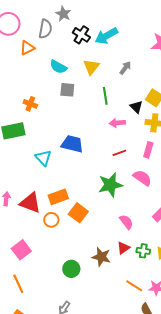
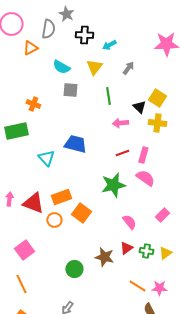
black cross: (81, 35) -> (84, 35), turned -30
cyan arrow: (106, 36) -> (109, 45), moved, size x0.6
pink rectangle: (148, 150) -> (143, 155), moved

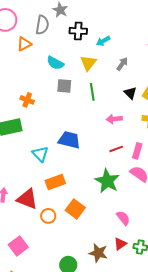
green line: (108, 96) -> (92, 92), moved
black triangle: (139, 107) -> (130, 93), moved
green star: (113, 185) -> (107, 181), turned -30
orange rectangle: (61, 197) -> (55, 182), moved

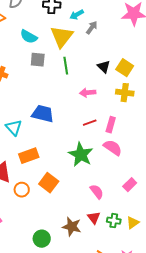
yellow triangle: (88, 63) -> (62, 37), size x1.4
gray arrow: (122, 64) -> (92, 28), moved
red triangle: (120, 244) -> (94, 218), turned -32

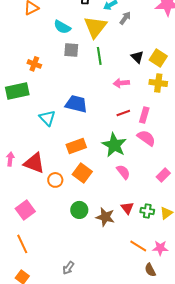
orange rectangle: (29, 156) -> (76, 146), moved
pink semicircle: (97, 192) -> (123, 172), moved
green circle: (42, 239) -> (79, 210), moved

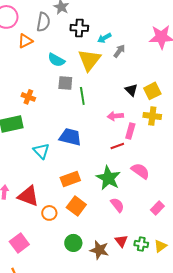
green line: (99, 56) -> (82, 96), moved
yellow square: (158, 58) -> (152, 91), turned 30
pink rectangle: (144, 115) -> (130, 131), moved

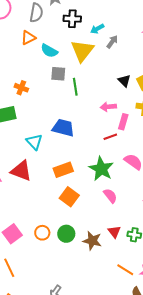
orange triangle: (25, 41) -> (28, 38), moved
red triangle: (28, 196) -> (21, 171), moved
orange circle: (49, 213) -> (42, 233), moved

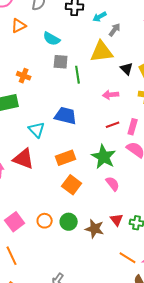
orange triangle: (28, 38) -> (19, 26), moved
yellow triangle: (82, 51) -> (102, 52), moved, turned 45
pink rectangle: (123, 122) -> (133, 127), moved

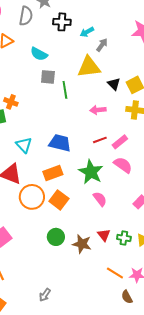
orange cross: (24, 76) -> (11, 102), moved
blue trapezoid: (66, 116) -> (60, 143), moved
pink rectangle: (133, 127) -> (120, 142), turned 35
orange circle: (45, 221) -> (32, 197), moved, size x1.6

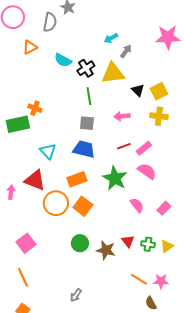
black cross: (62, 22) -> (86, 68), moved, turned -36
gray square: (48, 77) -> (87, 123), moved
pink semicircle: (100, 199) -> (137, 205), moved
gray arrow: (45, 295) -> (76, 295), moved

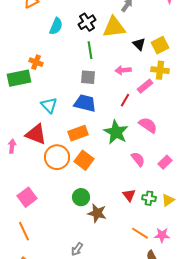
cyan semicircle: (63, 60) -> (56, 26), moved, turned -96
red line: (124, 146) -> (125, 100), turned -40
pink rectangle: (144, 148) -> (145, 86), moved
brown star: (106, 250) -> (97, 213), moved

